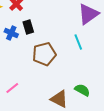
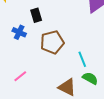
blue cross: (11, 33) -> (19, 32), moved
cyan line: (78, 42) -> (82, 59), moved

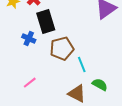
black rectangle: (36, 15) -> (46, 22), size x1.6
cyan line: (82, 59) -> (82, 65), moved

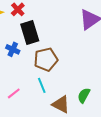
cyan line: (82, 65) -> (42, 85), moved
green semicircle: (100, 85) -> (84, 95), turned -91

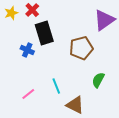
brown pentagon: (46, 59) -> (81, 48), moved
green semicircle: (84, 95) -> (98, 80), moved

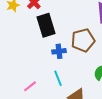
blue cross: (27, 50) -> (59, 51), moved, turned -32

